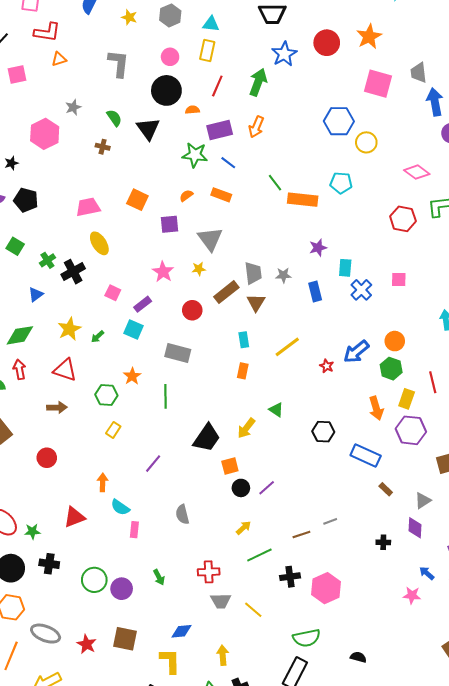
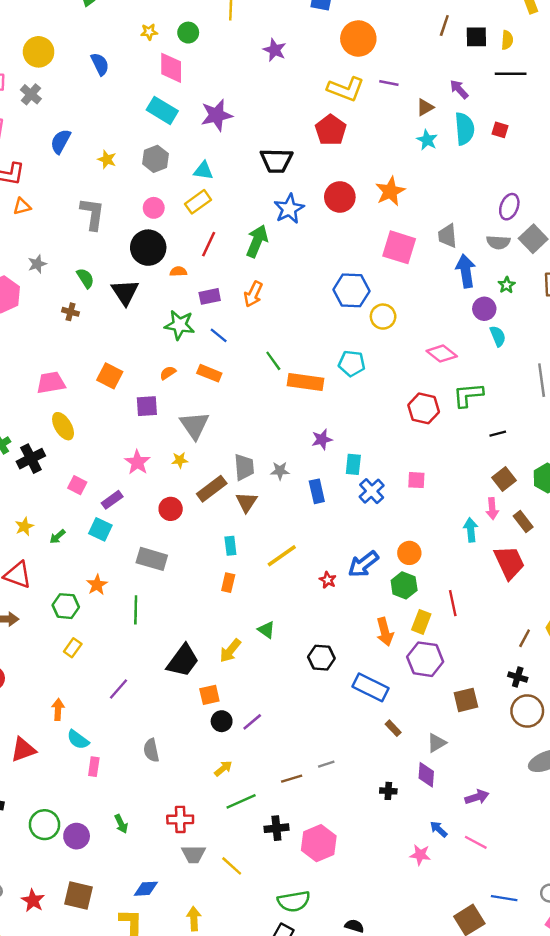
yellow rectangle: (207, 51) -> (198, 202), turned 40
purple rectangle: (220, 130) -> (210, 296), size x0.7
yellow star: (69, 329) -> (24, 526), size x0.7

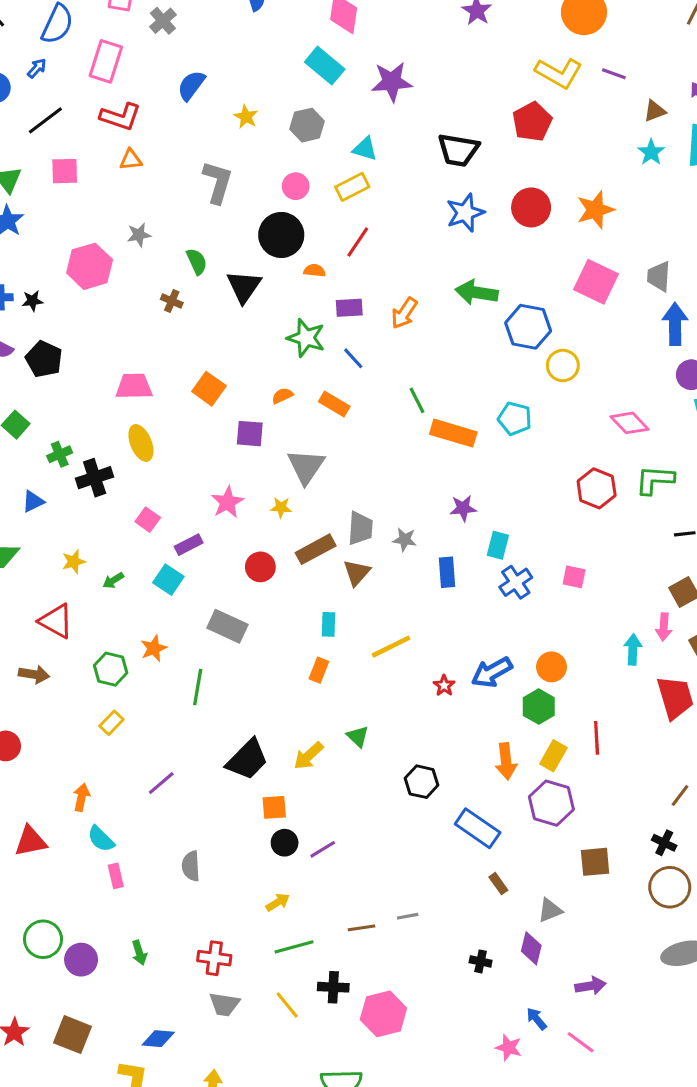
green arrow: (257, 241) -> (476, 292), moved, turned -112
pink rectangle: (94, 767) -> (116, 876), turned -30
yellow line: (232, 866) -> (287, 1005), moved

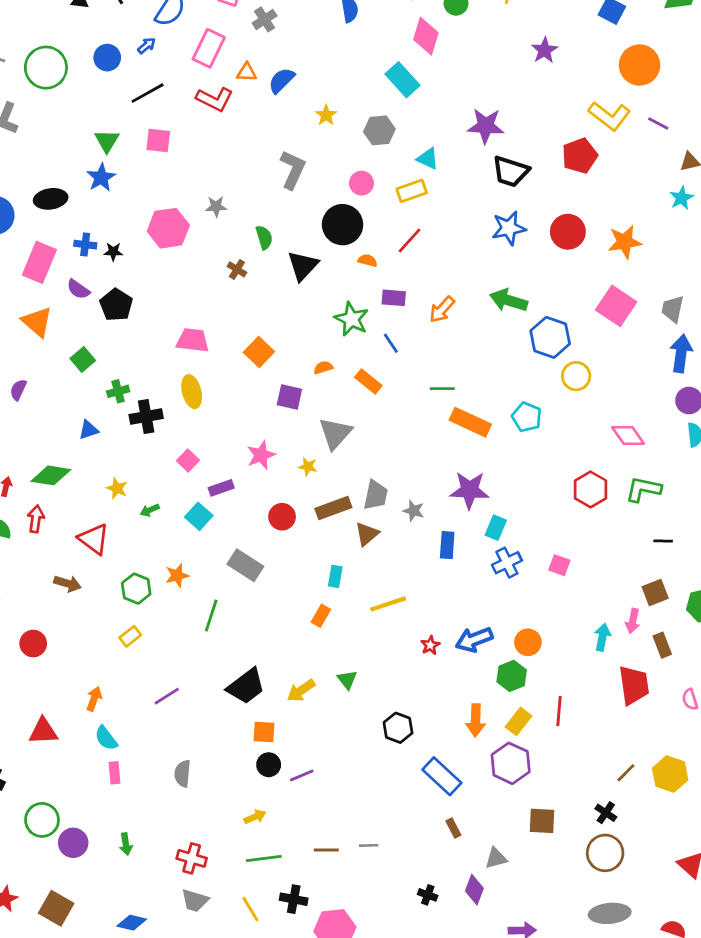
purple star: (392, 82) -> (486, 126), moved
orange triangle: (131, 160) -> (247, 72), moved
green line: (417, 400) -> (442, 389), turned -70
purple star: (463, 508) -> (470, 490), size x1.6
yellow star: (74, 562) -> (117, 488), turned 30

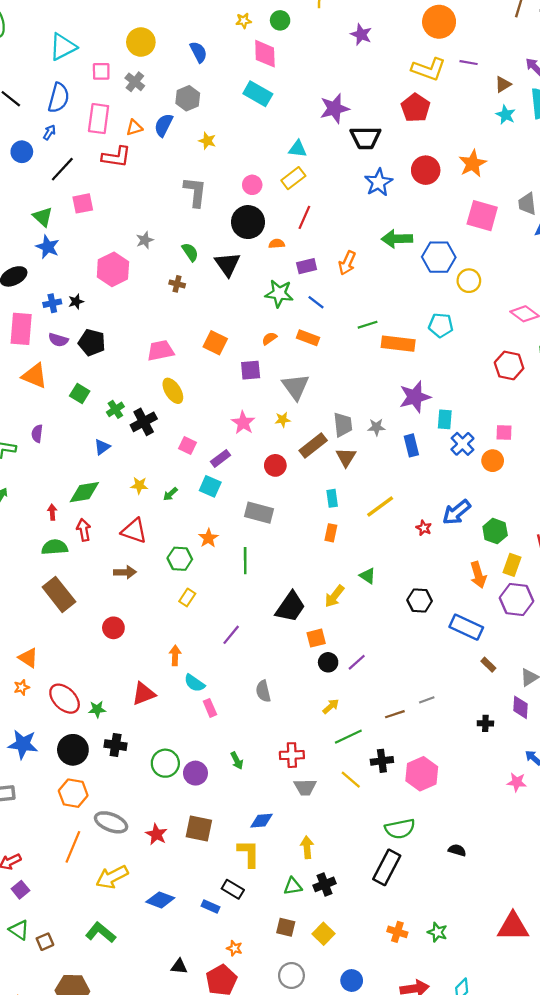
gray hexagon: (379, 130) -> (188, 98), moved
orange circle: (528, 642) -> (493, 461), moved

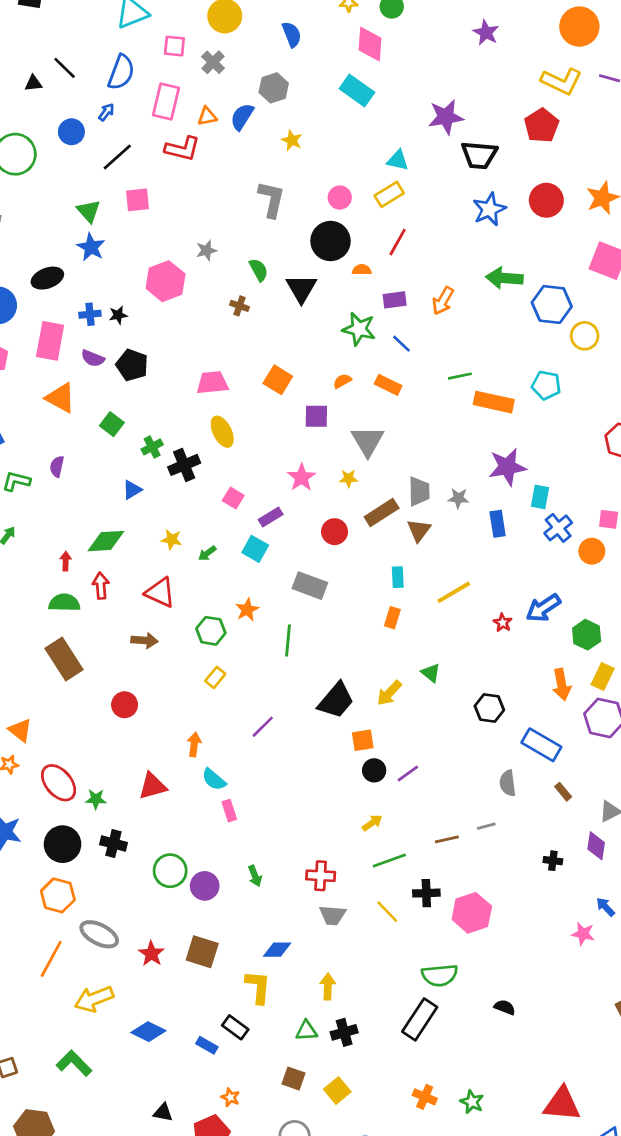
gray semicircle: (263, 691) -> (508, 783), moved

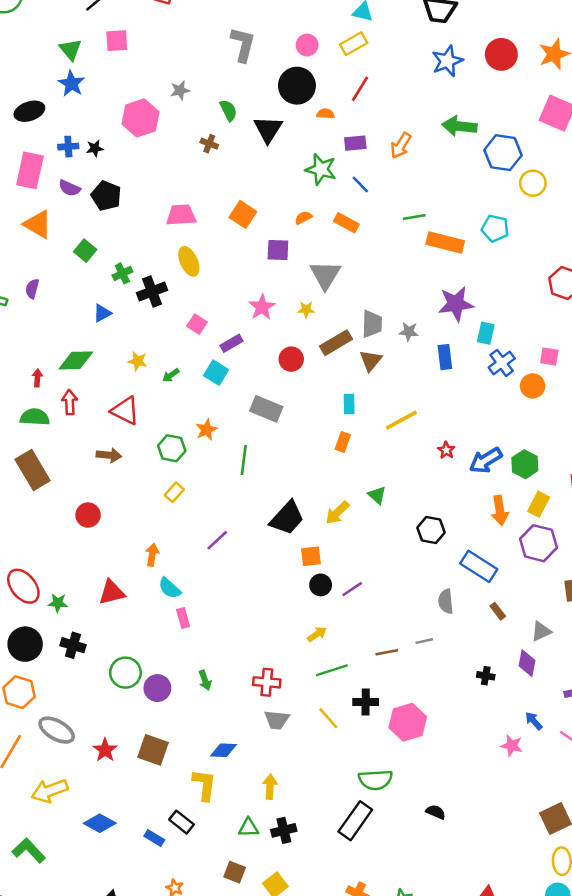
blue arrow: (543, 608) -> (486, 460), moved

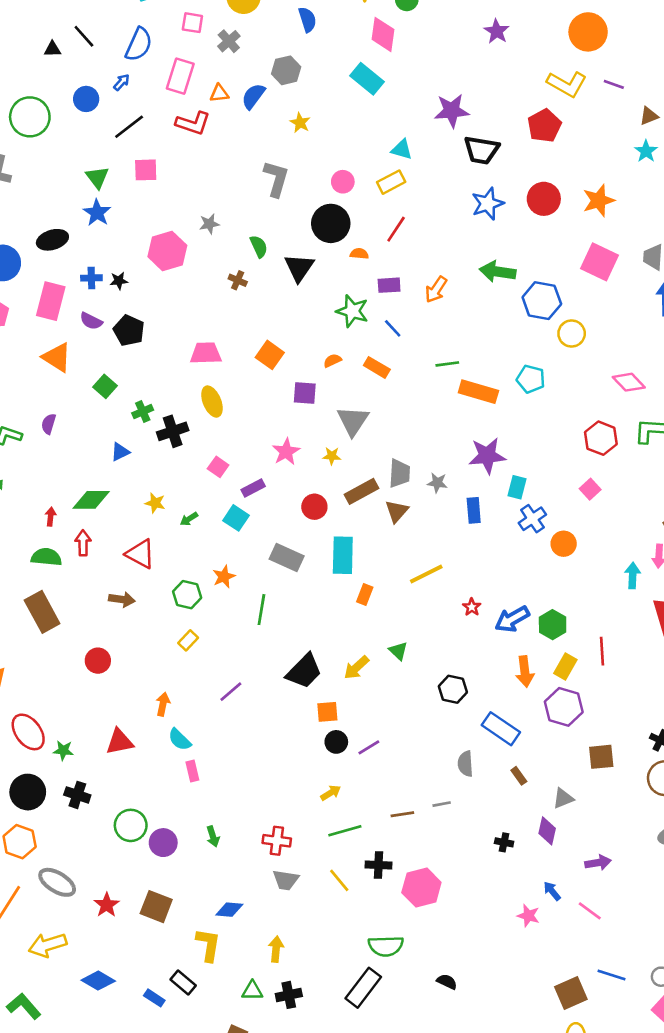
pink square: (549, 356) -> (590, 489), moved, turned 36
cyan rectangle: (349, 404) -> (343, 555), moved, size x1.8

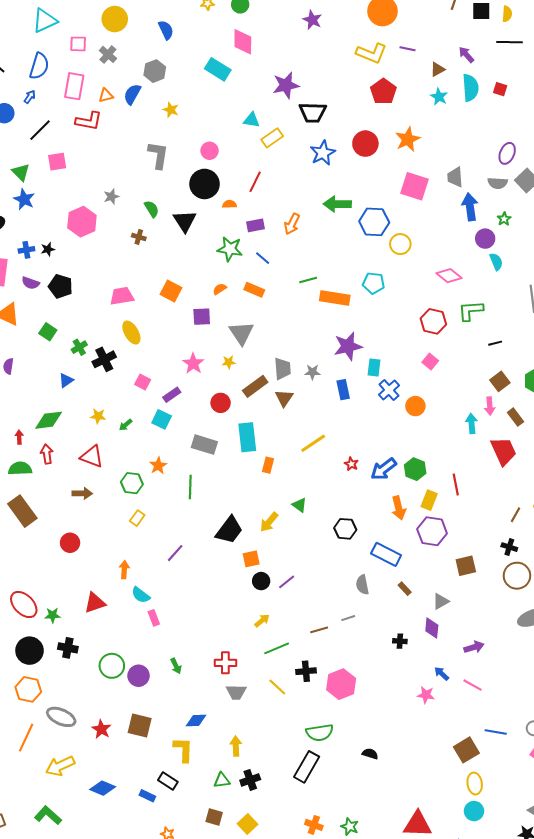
pink diamond: (383, 34) -> (243, 42), moved
red pentagon: (544, 126) -> (383, 91), moved
yellow rectangle: (391, 182) -> (272, 138), moved

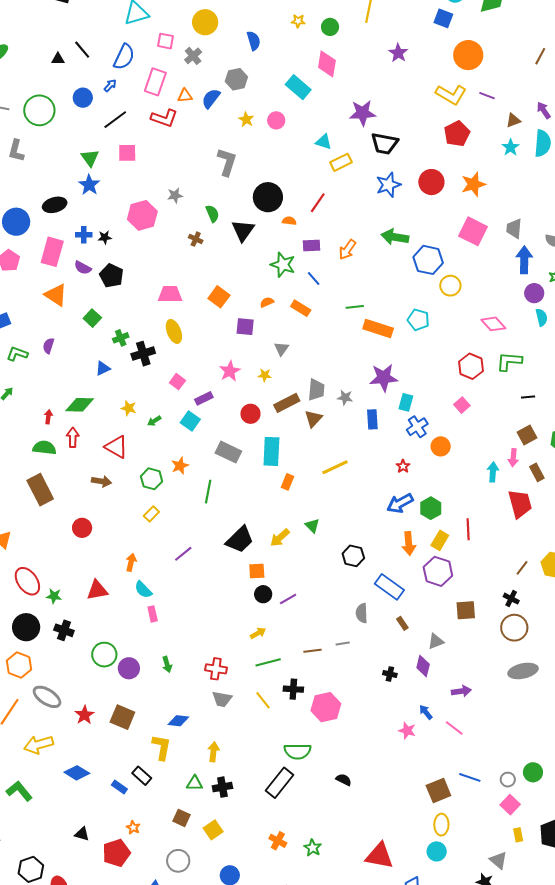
pink circle: (210, 151) -> (276, 120), moved
gray triangle: (241, 333) -> (281, 349), size x0.6
red star: (351, 464) -> (403, 466), moved

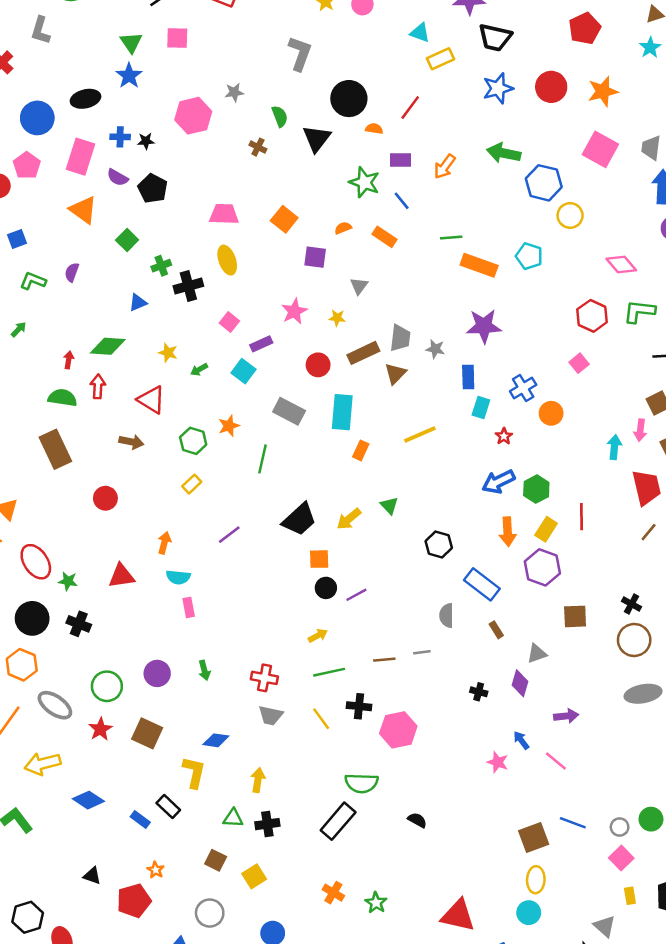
cyan rectangle: (406, 402) -> (481, 408), moved
brown line: (522, 568) -> (649, 532), moved
cyan semicircle: (143, 590) -> (178, 577), turned -42
green circle: (104, 655) -> (107, 686), moved

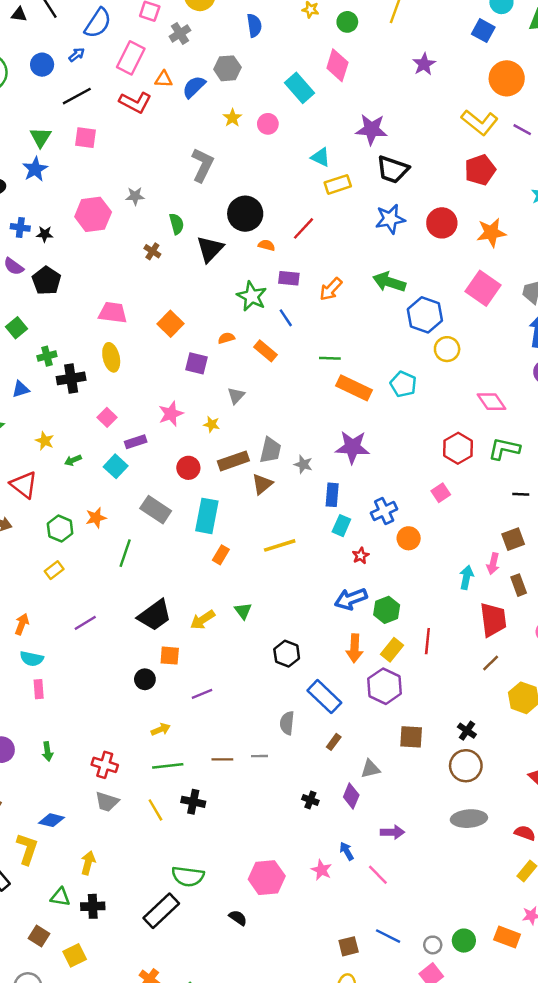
black circle: (326, 588) -> (145, 679), moved
brown rectangle: (496, 630) -> (334, 742), turned 63
pink hexagon: (398, 730) -> (267, 878), moved
brown square: (534, 838) -> (349, 946), size x0.7

